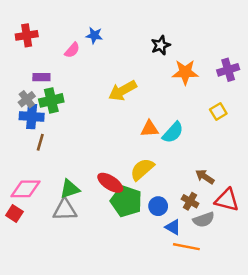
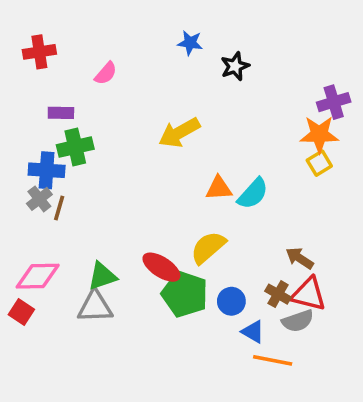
blue star: (94, 35) -> (190, 43), moved
orange star: (185, 72) -> (319, 134), moved
gray cross: (27, 99) -> (39, 199), moved
red triangle: (227, 200) -> (309, 294), moved

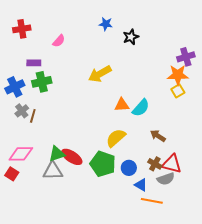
blue cross: (47, 170) -> (15, 87), moved, turned -30
brown arrow: (300, 258) -> (158, 136), moved
red ellipse: (161, 267) -> (72, 157), moved

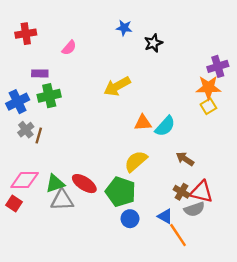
green triangle: (57, 154) -> (55, 184), moved
blue circle: (129, 168) -> (130, 219), moved
orange line: (152, 201) -> (178, 235), turned 45

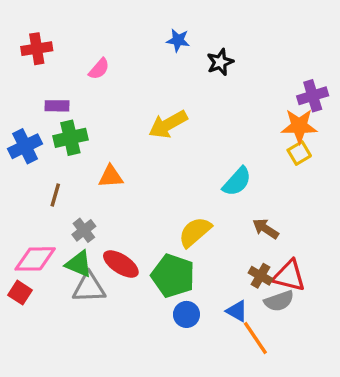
orange triangle: (143, 123) -> (111, 177), moved
gray cross: (26, 130) -> (84, 230), moved
green triangle: (55, 184) -> (79, 264), turned 42

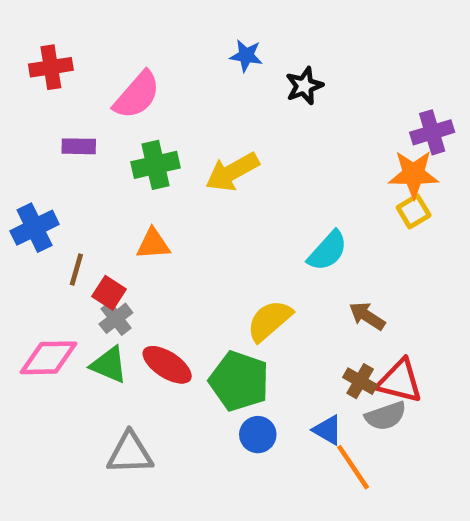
pink semicircle: (99, 69) -> (137, 95), size x1.6
green cross: (70, 138) -> (155, 165), moved
blue cross: (25, 146) -> (35, 228), moved
gray triangle: (89, 288) -> (130, 453), moved
red square: (20, 293) -> (109, 293), moved

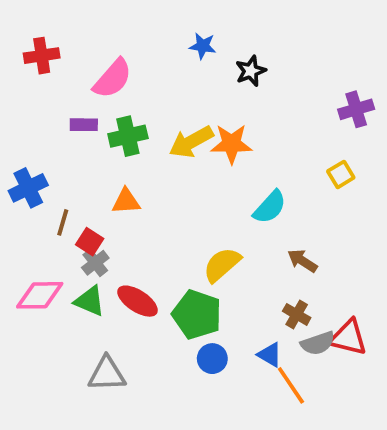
purple rectangle: (79, 146) -> (84, 125), moved
orange star: (414, 174) -> (231, 144), moved
red triangle: (400, 381) -> (348, 337), moved

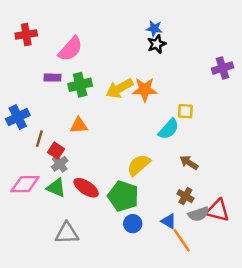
blue star: (203, 46) -> (154, 28), moved
yellow square: (341, 174) -> (185, 111), moved, turned 35

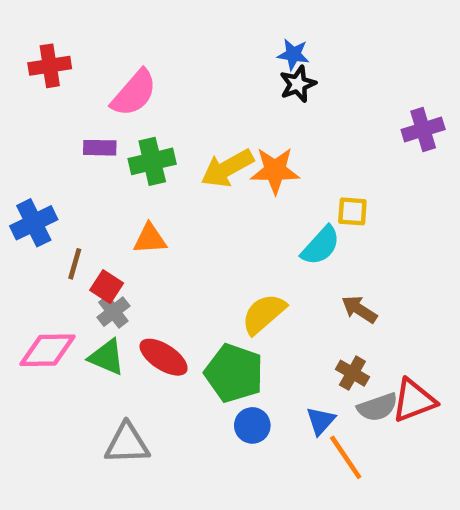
red triangle: (218, 210) -> (414, 400), turned -35
blue triangle: (169, 221) -> (321, 421), turned 42

